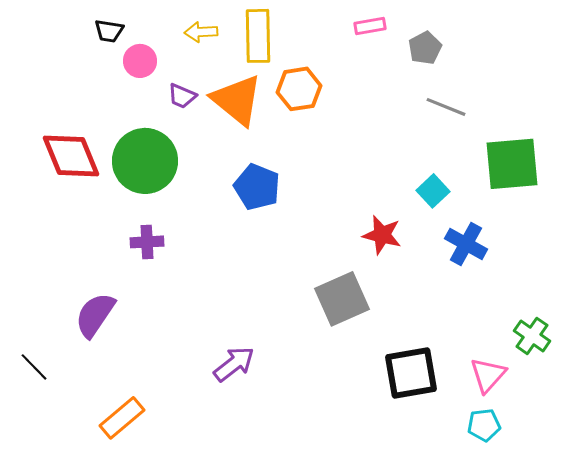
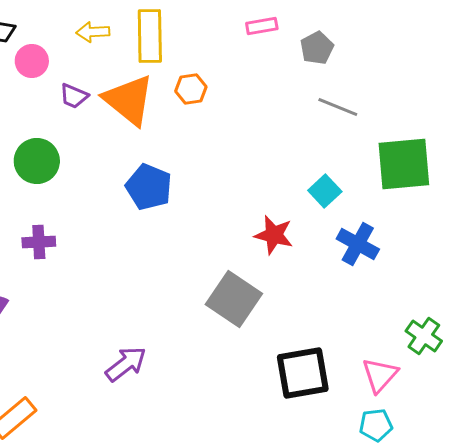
orange hexagon: (299, 89) -> (191, 89), size x0.7
green circle: (145, 161) -> (37, 161), size x0.7
gray square: (342, 299) -> (234, 299), turned -32

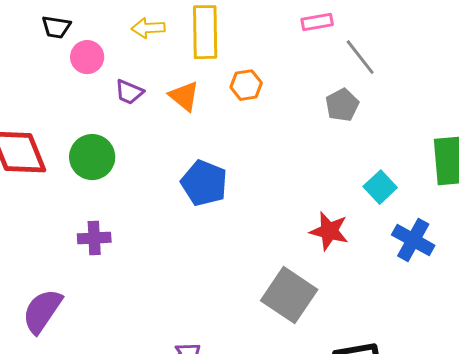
gray pentagon: (317, 48) -> (342, 105), moved
orange triangle: (129, 100) -> (184, 96), size x0.6
gray line: (338, 107) -> (360, 57), moved, turned 30

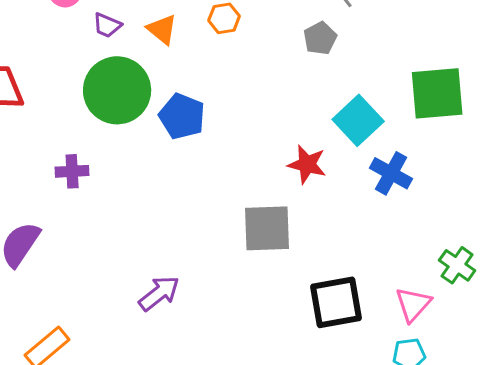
green circle: (92, 157) -> (117, 90), moved, size x1.5
cyan square: (380, 187) -> (358, 120), size x1.5
gray square: (289, 295) -> (267, 228), turned -36

